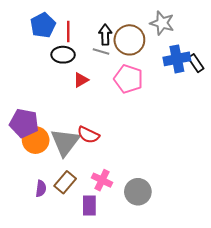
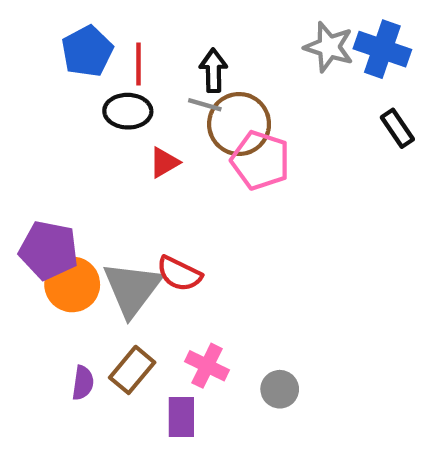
brown circle: (129, 40) -> (239, 124), moved
blue cross: (177, 59) -> (382, 49), moved, turned 30
gray circle: (138, 192) -> (280, 389), size x0.7

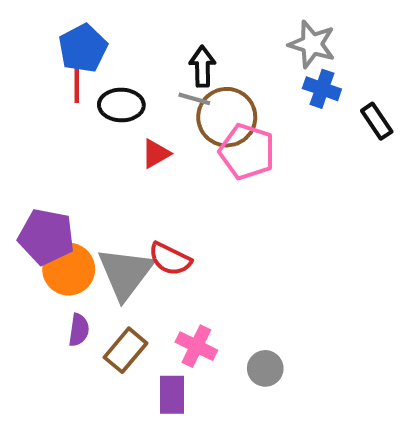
blue cross: (382, 49) -> (322, 89), moved, size x0.7
red line: (139, 64) -> (77, 83), moved
purple semicircle: (83, 383) -> (79, 330), moved

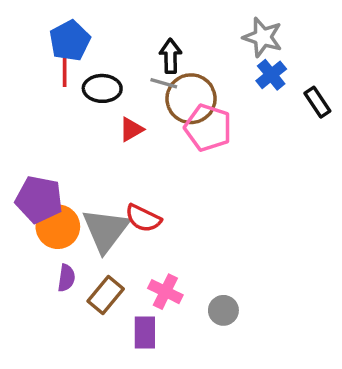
blue cross: (322, 89) -> (271, 75), turned 32

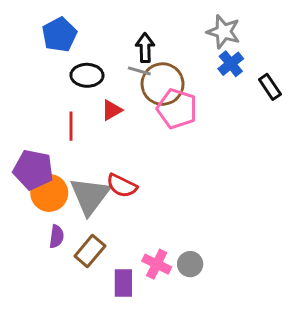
red line: (65, 70) -> (71, 126), moved
pink cross: (165, 292) -> (157, 264), moved

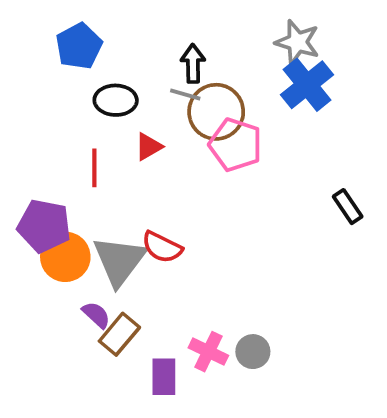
blue cross: (231, 64) -> (307, 85), size x1.5
black rectangle: (270, 87) -> (348, 207), moved
purple semicircle: (56, 236) -> (96, 315), moved, turned -55

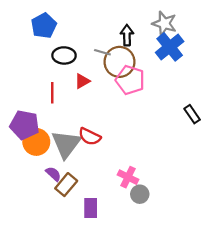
black arrow: (193, 63) -> (127, 35), moved
pink cross: (208, 352) -> (128, 177), moved

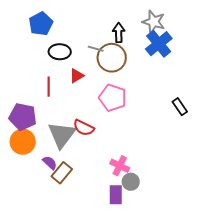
pink pentagon: (130, 80) -> (113, 98), moved
orange circle: (36, 142) -> (23, 142), moved
purple rectangle: (91, 208) -> (116, 195), moved

